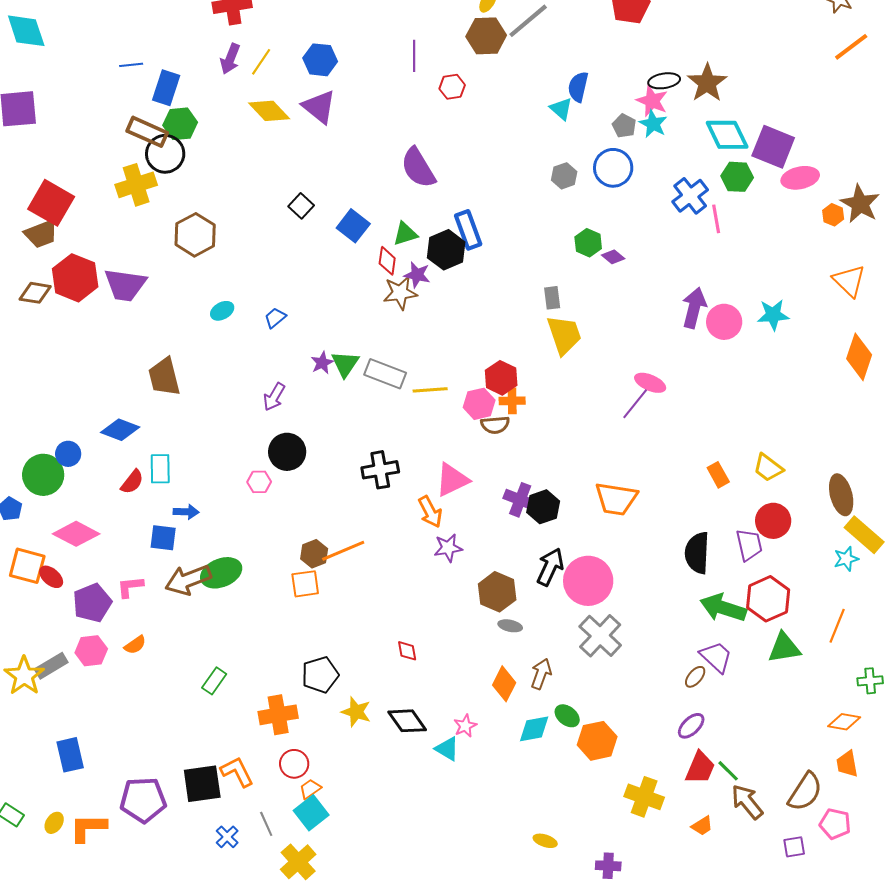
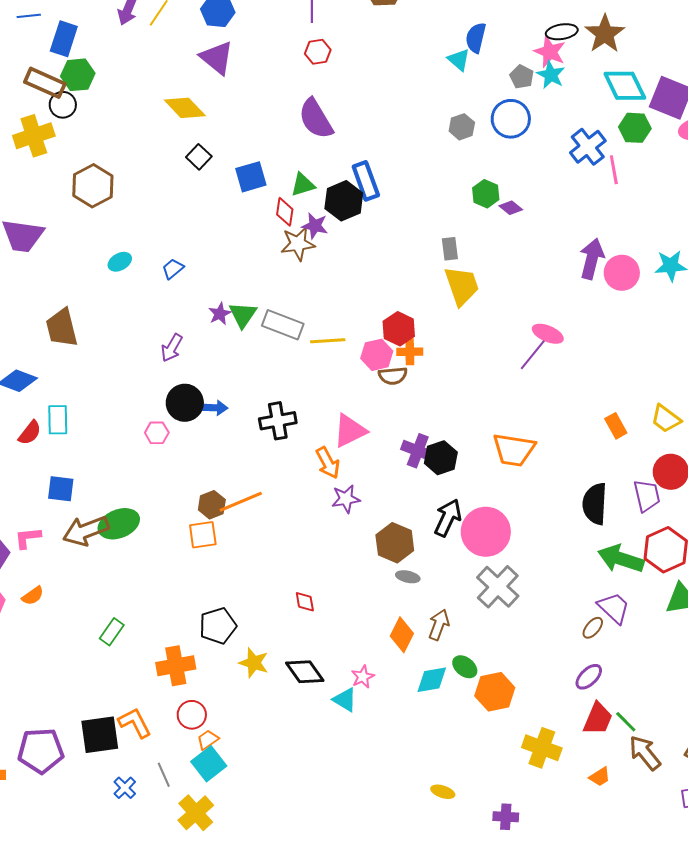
red hexagon: (452, 87) -> (318, 52), moved
yellow diamond: (269, 111) -> (185, 108), moved
black circle: (165, 154) -> (63, 105), size x0.7
blue square: (353, 226) -> (251, 177), turned 36
blue arrow: (186, 512) -> (215, 408), moved

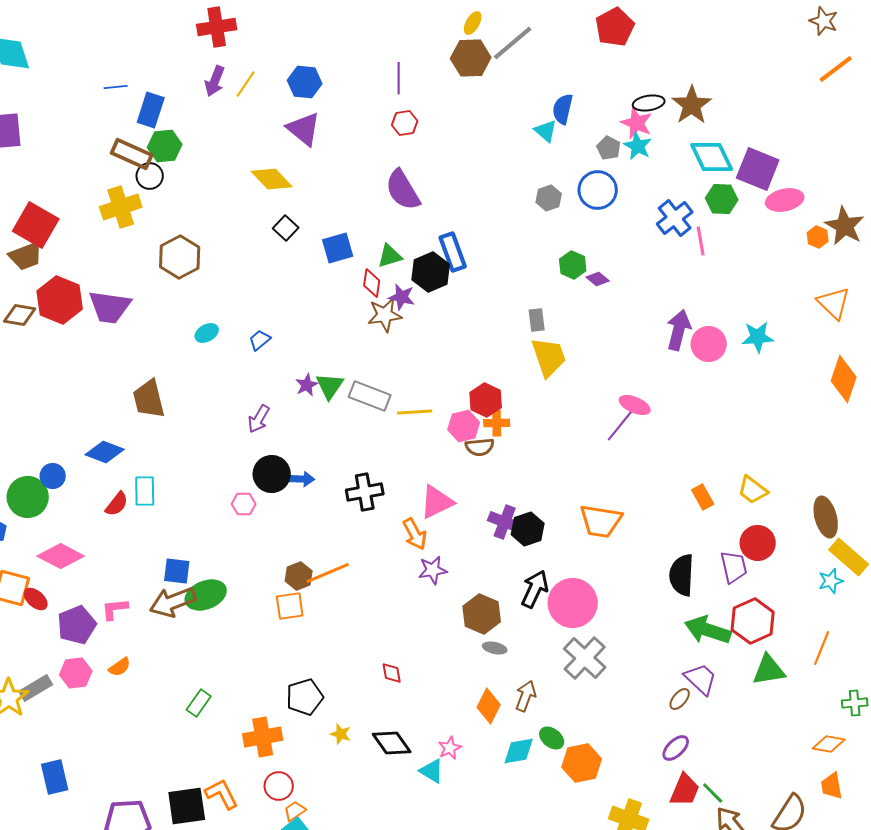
blue square: (61, 489) -> (177, 571), moved
yellow star: (254, 663) -> (341, 734), size x0.7

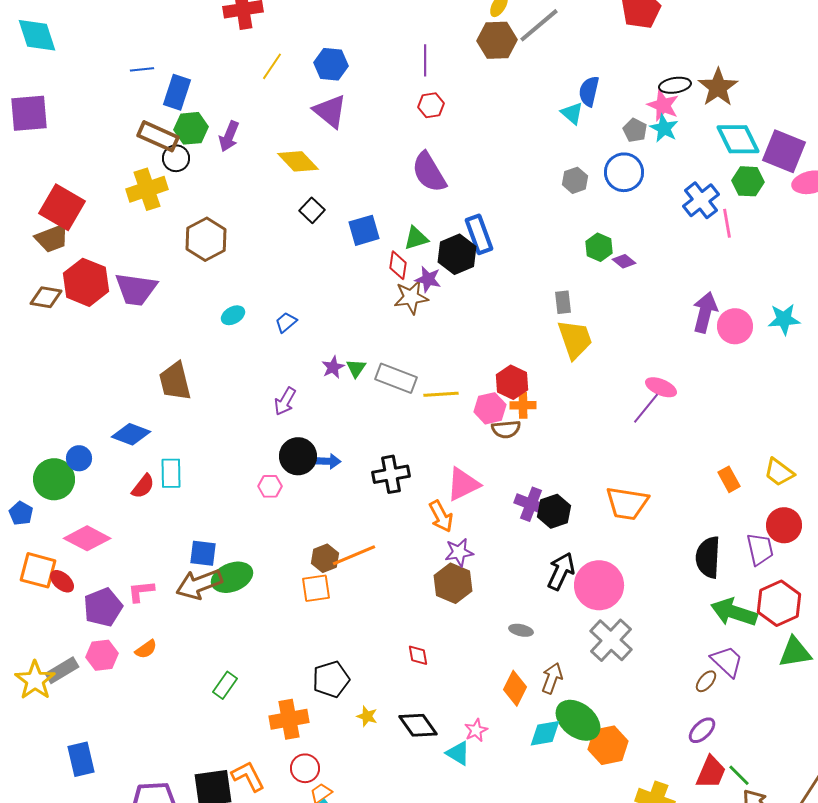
purple arrow: (215, 81) -> (229, 136), moved
green triangle: (330, 386) -> (356, 368), size x0.7
brown hexagon: (482, 614) -> (453, 583), moved
green ellipse: (552, 738) -> (578, 720), size x1.8

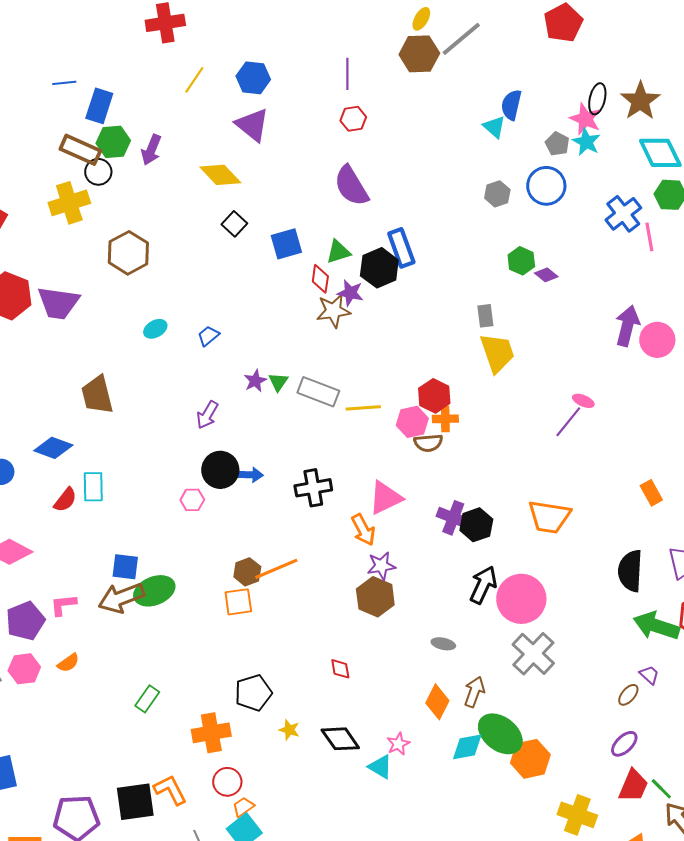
black ellipse: (675, 85) -> (597, 99), turned -68
pink ellipse: (661, 387) -> (583, 401), size x0.7
purple trapezoid: (727, 661) -> (649, 675), size x0.6

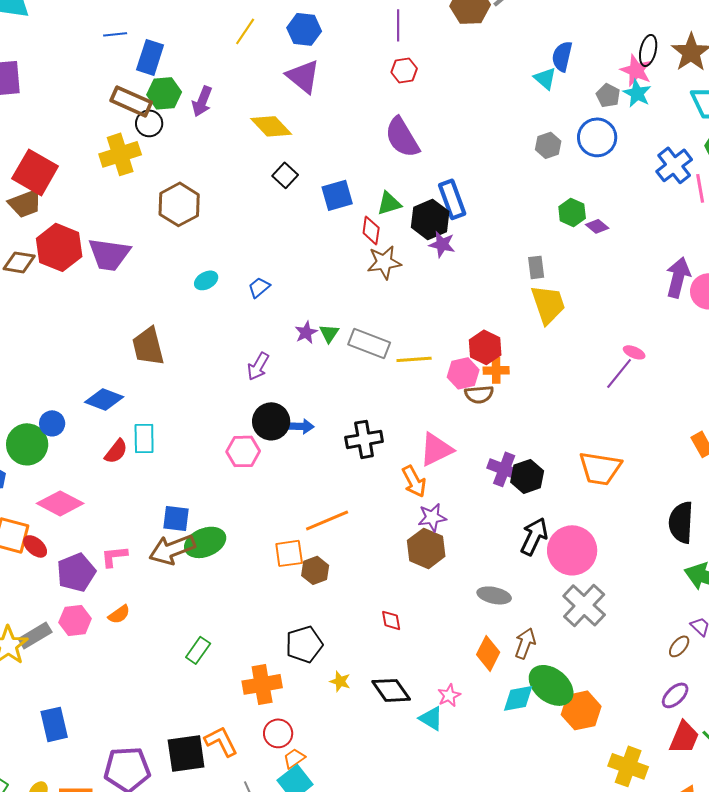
purple star: (350, 293) -> (442, 244), moved
pink hexagon: (192, 500) -> (243, 451), size x1.4
brown hexagon: (247, 572) -> (315, 570), moved
gray ellipse: (443, 644) -> (494, 595), size x1.4

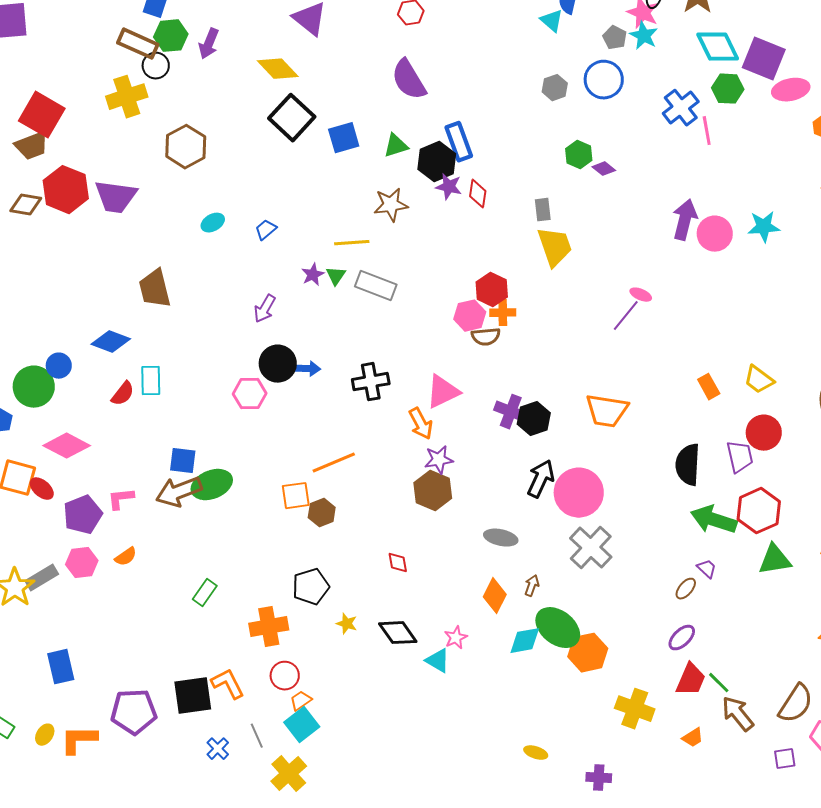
black square: (285, 175) -> (292, 118), size x1.8
red diamond: (371, 230) -> (478, 194), moved
yellow line: (414, 359) -> (352, 243), moved
brown arrow: (525, 643) -> (532, 586), size x0.7

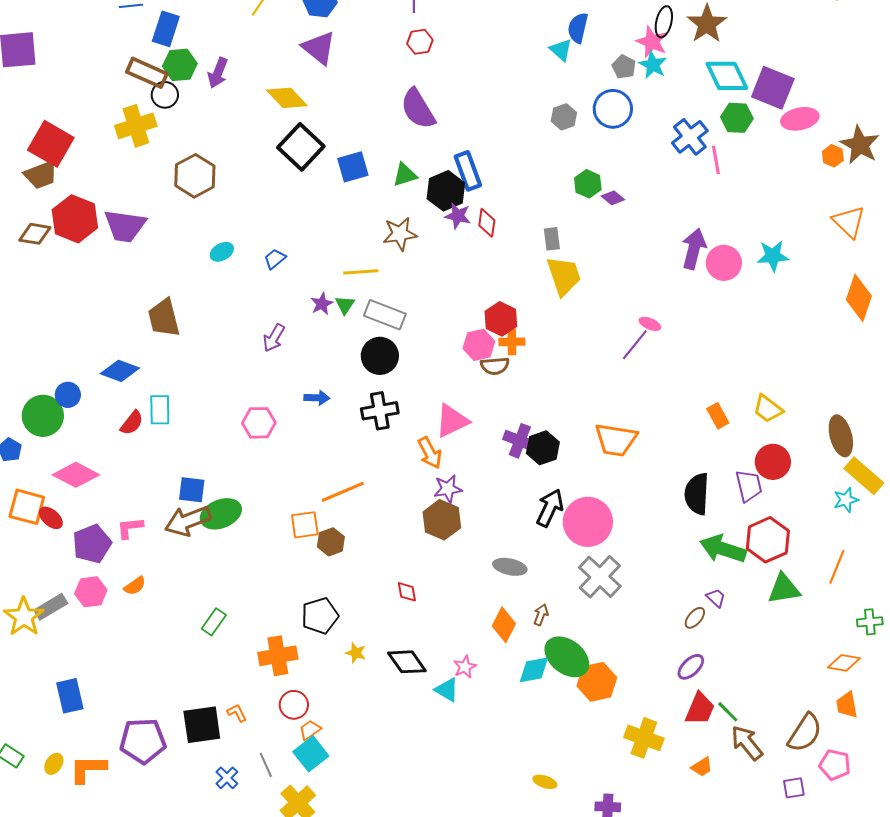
black circle: (278, 364) -> (380, 356), moved
orange L-shape: (228, 684) -> (237, 713), size x0.6

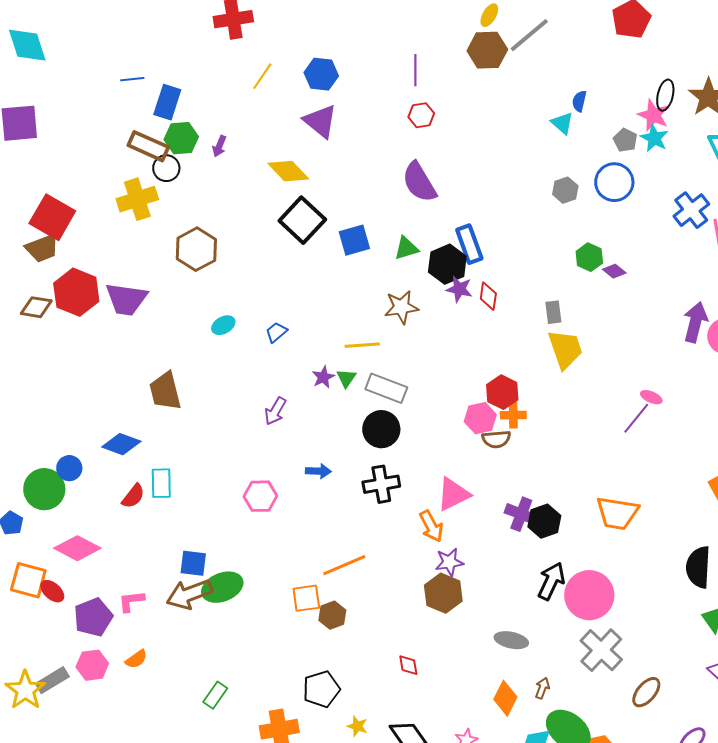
blue semicircle: (578, 28) -> (579, 101), size x0.7
purple arrow: (218, 73) -> (219, 146), size x0.7
brown ellipse: (695, 618) -> (646, 692), moved, size x1.4

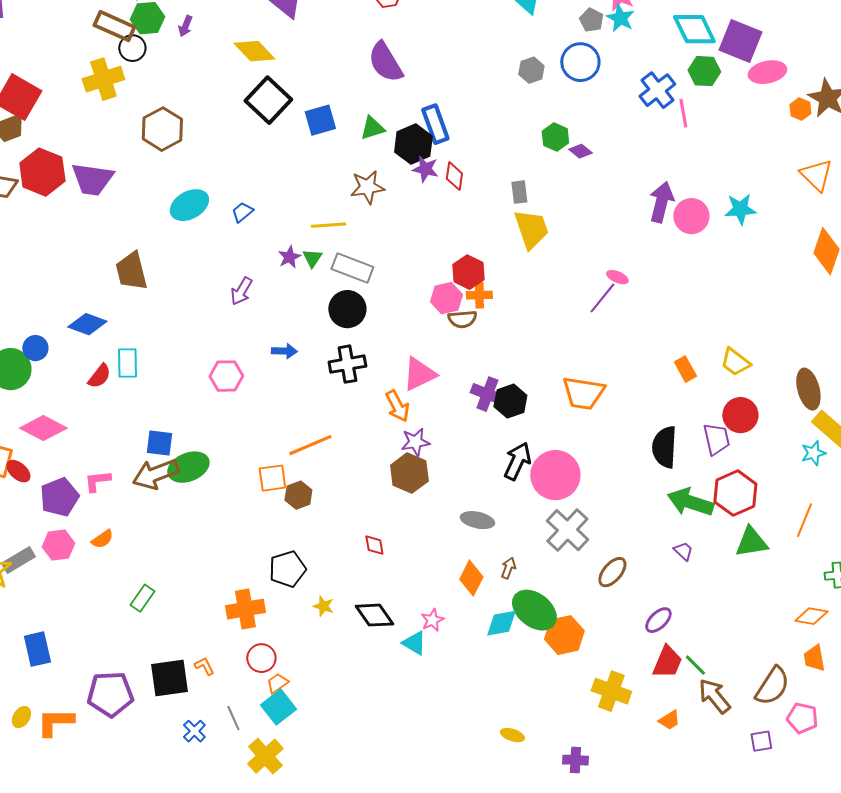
cyan ellipse: (223, 325) -> (189, 205), size x1.6
green rectangle: (215, 695) -> (142, 598), moved

